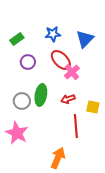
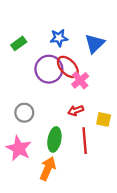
purple circle: (28, 62) -> (49, 69), moved, size x1.6
green ellipse: (41, 95) -> (54, 139), moved
orange arrow: (58, 158) -> (48, 169), moved

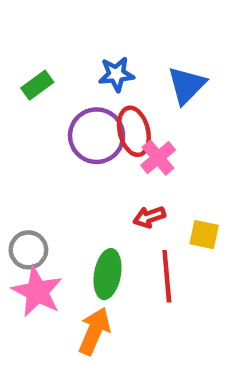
red ellipse: (68, 67) -> (134, 131), turned 30
gray circle: (24, 113) -> (28, 250), moved

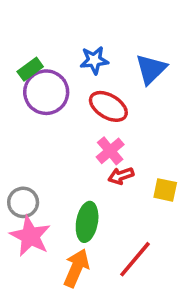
red ellipse: (134, 131) -> (108, 106), turned -45
purple circle: (97, 136) -> (46, 92), moved
pink cross: (158, 158) -> (110, 151), moved
red line: (167, 276) -> (135, 259), moved, turned 45

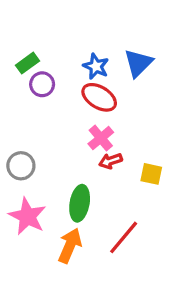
blue star: (94, 60) -> (96, 66), moved, turned 30
purple circle: (46, 92) -> (42, 84), size x0.6
gray circle: (23, 202) -> (21, 166), moved

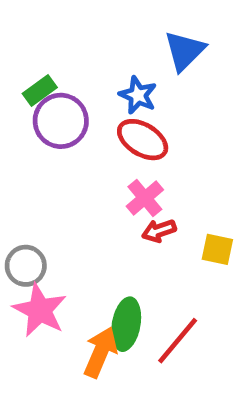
blue triangle: (138, 63) -> (185, 51), moved
purple circle: (42, 84) -> (61, 121), size x1.5
gray circle: (21, 166) -> (26, 266), moved
green ellipse: (80, 203) -> (126, 324), moved

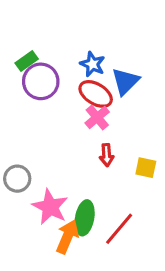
blue triangle: (185, 51) -> (125, 81), moved
pink cross: (145, 198) -> (97, 117), moved
red arrow: (159, 231) -> (107, 155), turned -75
pink star: (40, 310) -> (50, 207), moved

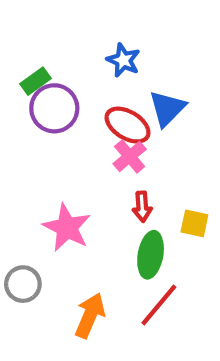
blue star: (92, 64) -> (123, 60), moved
gray circle: (17, 179) -> (23, 284), moved
pink star: (50, 207) -> (67, 228), moved
green ellipse: (85, 218) -> (151, 255), moved

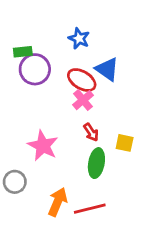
green rectangle: (35, 81) -> (23, 52), turned 30
blue triangle: (167, 108) -> (107, 69), turned -40
red arrow: (142, 207) -> (91, 132), turned -30
red line: (159, 305) -> (90, 209), moved, turned 36

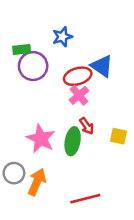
blue star: (79, 38) -> (62, 37), moved, turned 30
red ellipse: (82, 80) -> (78, 76), turned -48
green ellipse: (96, 163) -> (73, 141), moved
orange arrow: (58, 202) -> (37, 182), moved

